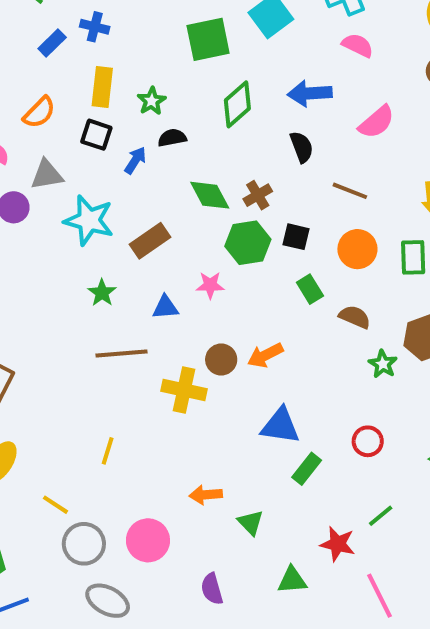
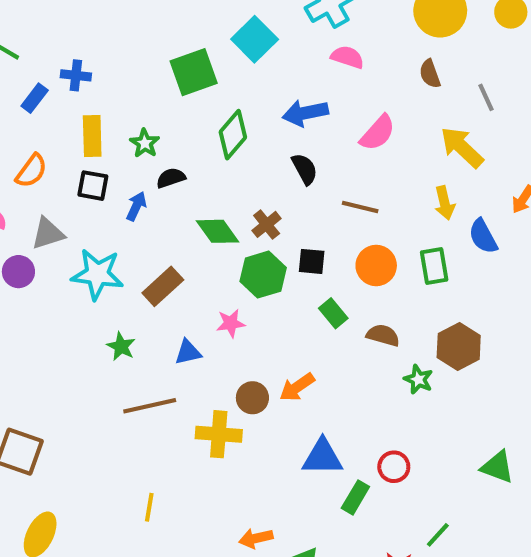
red circle: (368, 441) -> (394, 467), moved

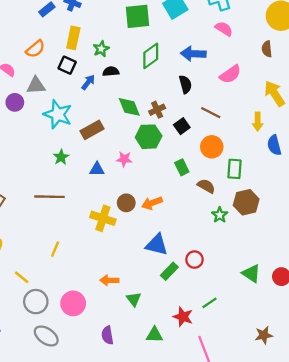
black square: (312, 261) -> (182, 126), moved, turned 35
green rectangle: (434, 266) -> (234, 169), moved
brown line: (150, 406) -> (50, 197), moved

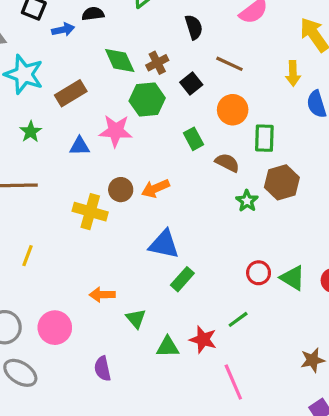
blue arrow: (88, 82) -> (63, 30), turned 42
pink star: (124, 159) -> (116, 131), size x1.5
red circle: (195, 260) -> (259, 273), moved
green triangle: (154, 335) -> (168, 347), moved

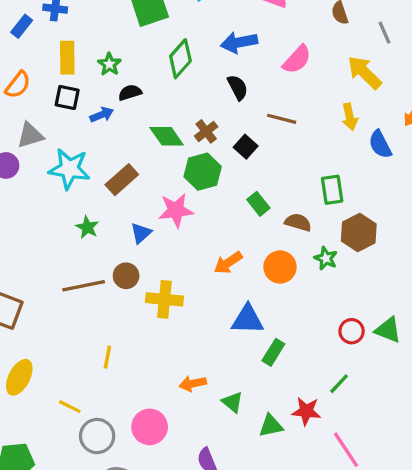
orange circle: (233, 110) -> (280, 267), moved
blue triangle: (80, 146) -> (141, 233), turned -30
brown circle: (121, 190) -> (126, 276), moved

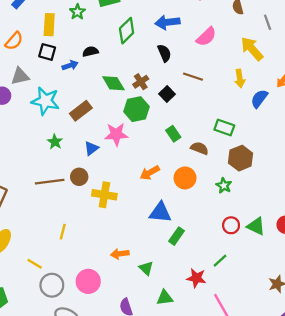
green star: (109, 64) -> (77, 12), moved
blue semicircle: (380, 144) -> (259, 99), turned 60
green rectangle: (332, 190) -> (224, 127), turned -66
green star: (326, 258) -> (224, 186), moved
green triangle: (271, 426) -> (165, 298), moved

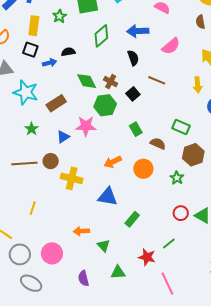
brown cross: (141, 82) -> (111, 82), turned -32
blue triangle: (160, 212) -> (108, 197), moved

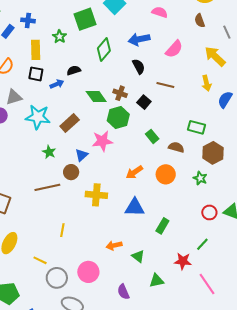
brown circle: (51, 161) -> (71, 172), moved

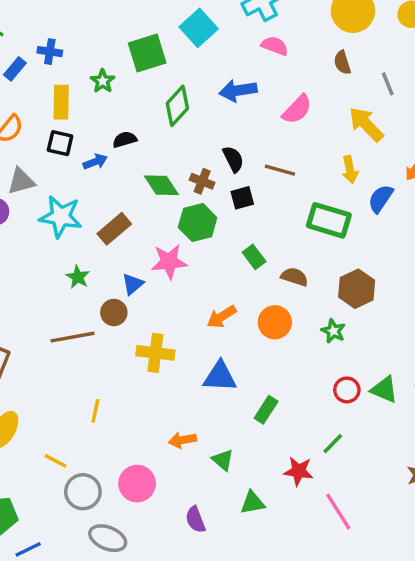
black semicircle: (139, 66) -> (233, 159), moved
black square: (144, 102) -> (242, 198), turned 32
green rectangle: (196, 127) -> (329, 220), moved, size x1.4

